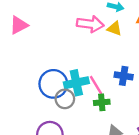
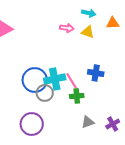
pink arrow: (90, 24) -> (67, 28), size x0.6

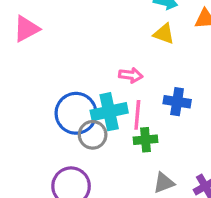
pink arrow: (67, 28) -> (131, 75), moved
pink line: (72, 81) -> (137, 115), turned 36

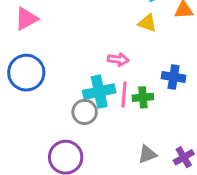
blue cross: (177, 102) -> (174, 77), moved
blue circle: (76, 113) -> (26, 73), moved
green cross: (146, 140) -> (143, 97), moved

